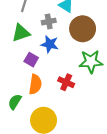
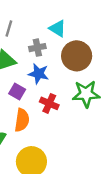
red cross: (66, 82) -> (49, 103), moved

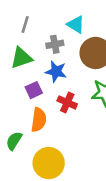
purple square: (17, 92) -> (34, 90), turned 35

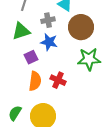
red cross: (67, 102) -> (58, 80), moved
green semicircle: (14, 141) -> (15, 113), moved

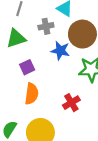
blue star: (49, 42) -> (60, 51), moved
red cross: (58, 80) -> (71, 103), moved, turned 35

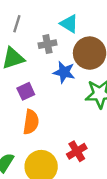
red cross: (71, 103) -> (77, 151), moved

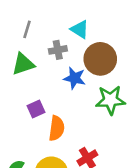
purple square: (26, 91) -> (36, 109), moved
orange semicircle: (31, 122) -> (57, 128), moved

